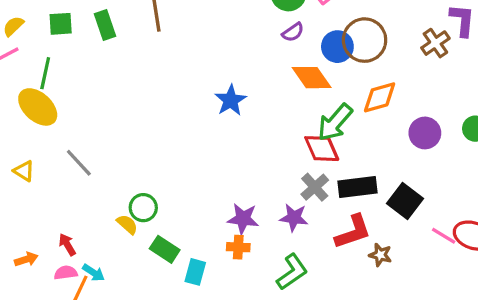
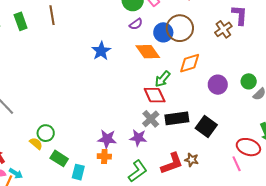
blue star: (231, 100) -> (101, 51), moved
green arrow: (335, 122) -> (163, 79), size x0.7
red L-shape: (353, 232) -> (172, 163), moved
pink line: (444, 236) -> (237, 164), moved, turned 35

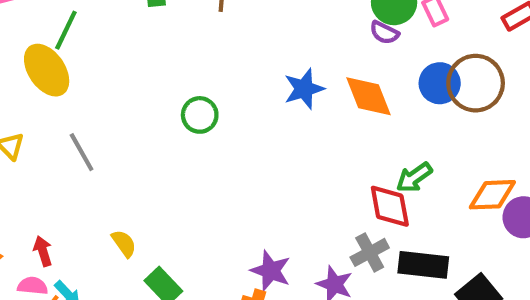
purple semicircle: (136, 24) -> (384, 33), moved, turned 48
orange diamond: (148, 52) -> (369, 96), moved
orange diamond: (190, 63) -> (492, 195), moved
green circle: (46, 133) -> (200, 115), moved

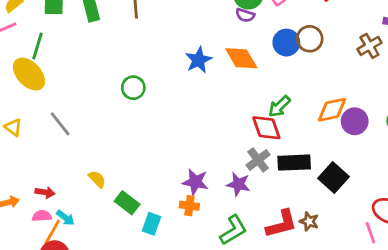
brown circle: (476, 83) -> (310, 39), size x0.7
red arrow: (43, 251) -> (45, 192), turned 126

